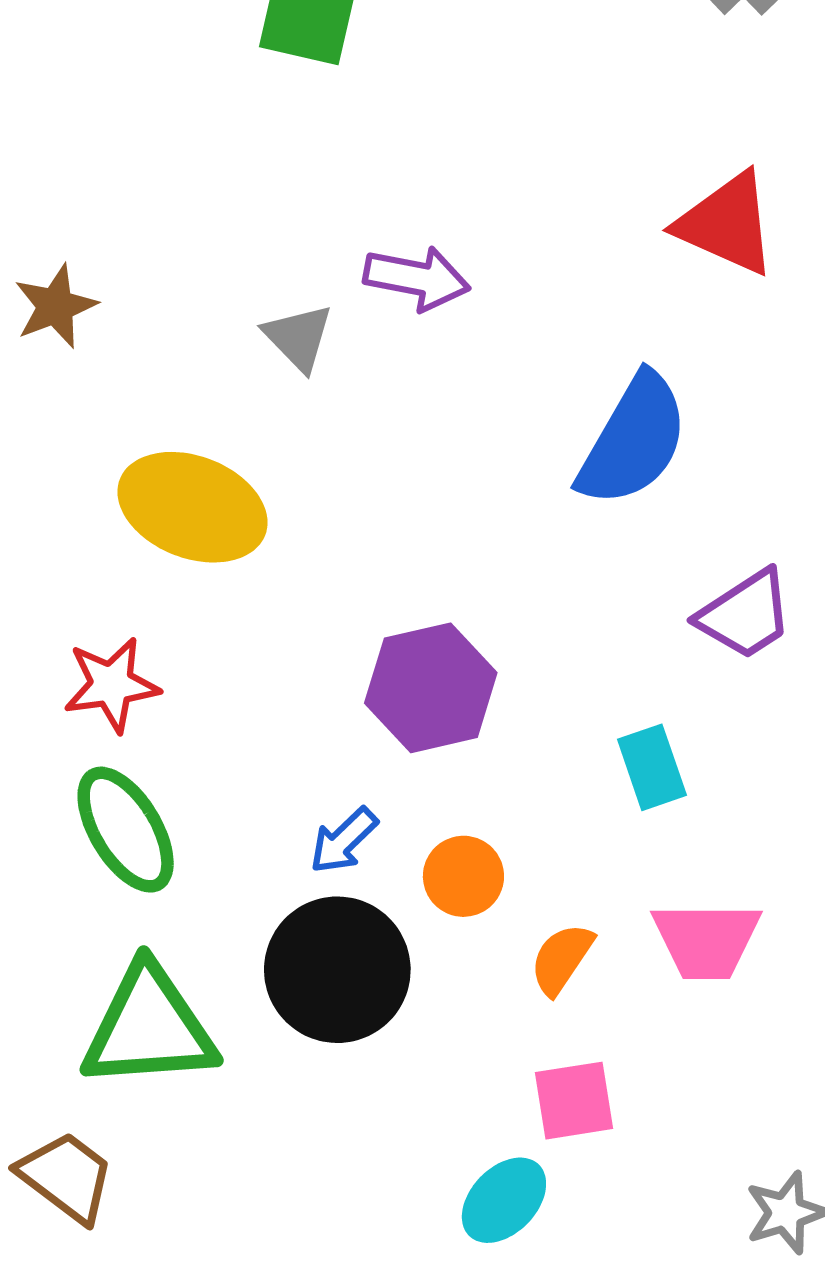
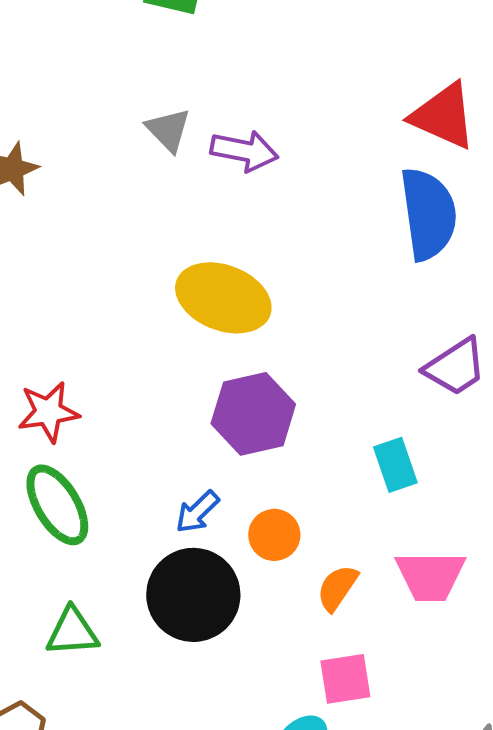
gray triangle: (298, 337) -> (168, 130), moved
blue semicircle: (633, 440) -> (428, 214), moved, turned -38
yellow ellipse: (192, 507) -> (223, 298), moved
green triangle: (149, 1027) -> (72, 632), size x0.6

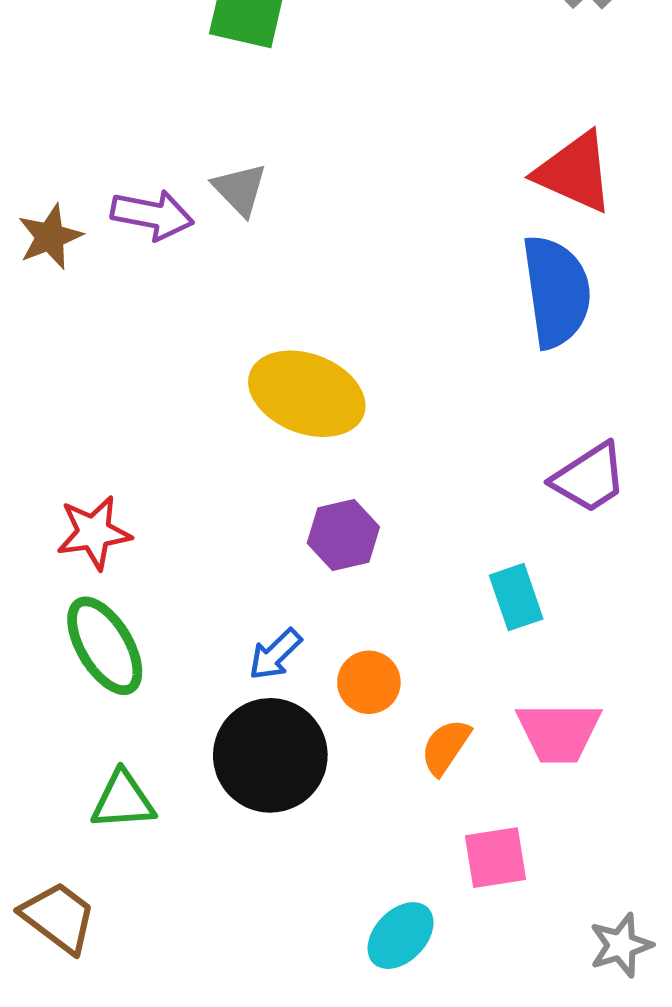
purple arrow: (244, 151) -> (152, 215), moved
purple hexagon: (253, 414) -> (343, 535), size x0.7
pink square: (345, 679) -> (496, 858), moved

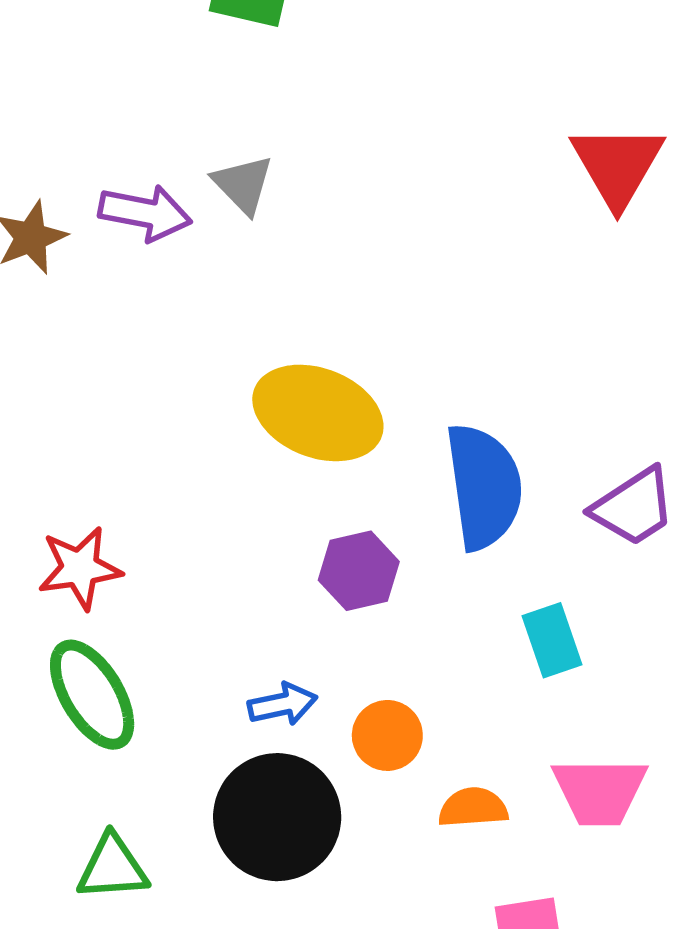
red triangle: (575, 172) -> (617, 165), turned 36
blue semicircle: (556, 292) -> (484, 486), moved
blue arrow: (275, 654) -> (283, 704), turned -148
orange semicircle: (446, 747) -> (473, 808), turned 52

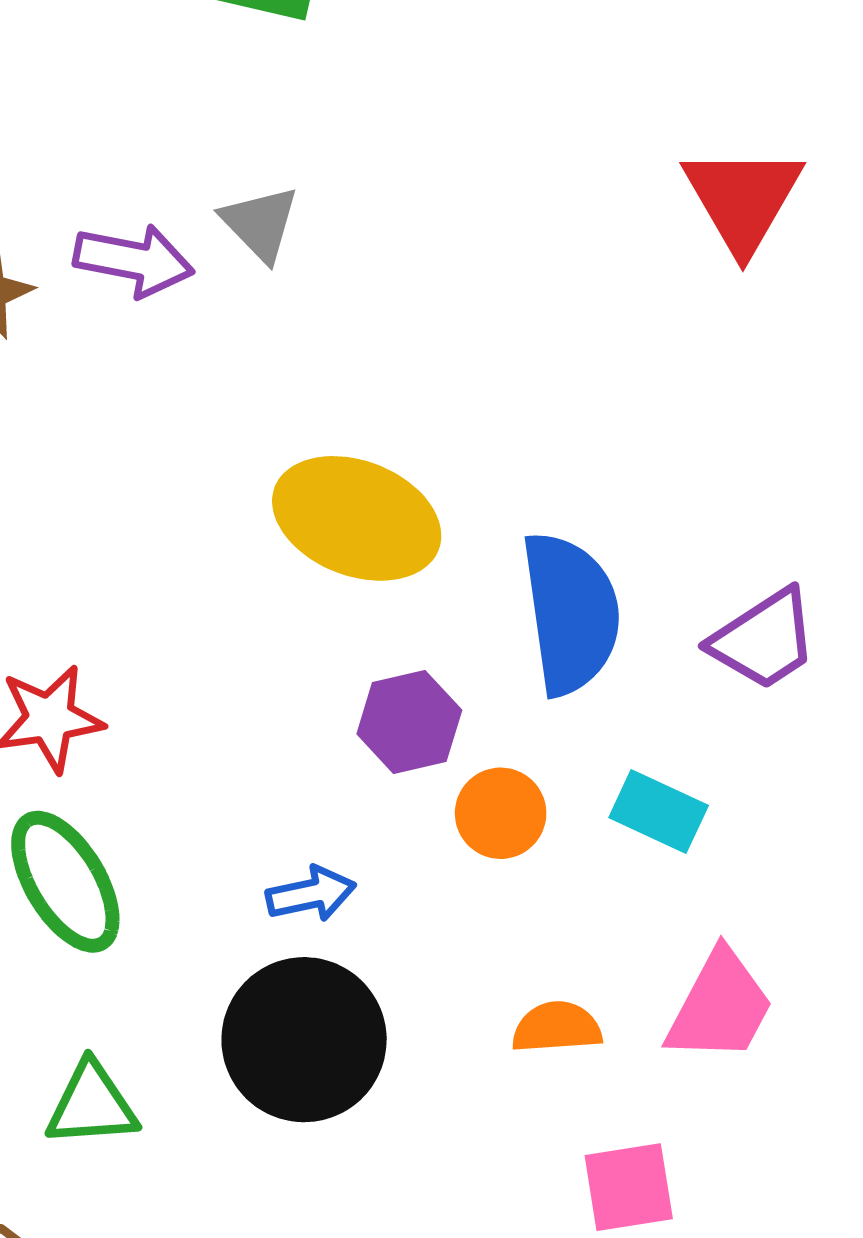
cyan rectangle: (552, 640) -> (659, 812), turned -46
orange circle: (387, 735) -> (501, 813), moved
pink trapezoid: (600, 791) -> (720, 1006), turned -62

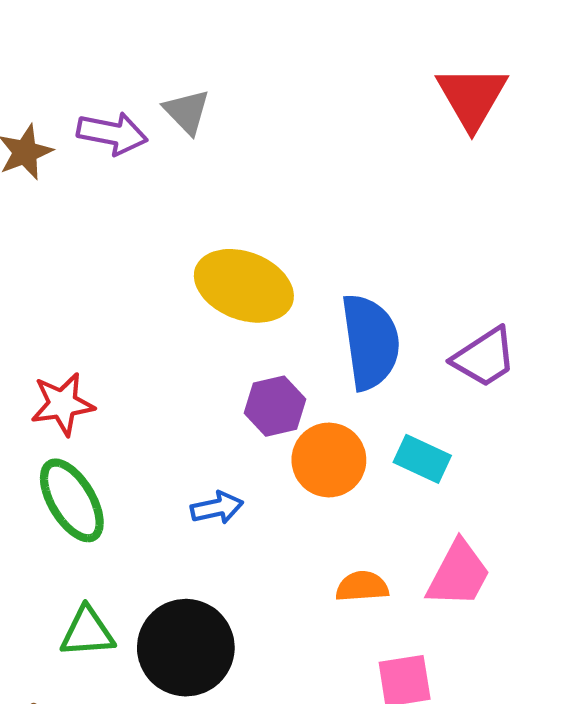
orange circle: (501, 813) -> (329, 460), size x1.4
black circle: (304, 1040) -> (186, 648), moved

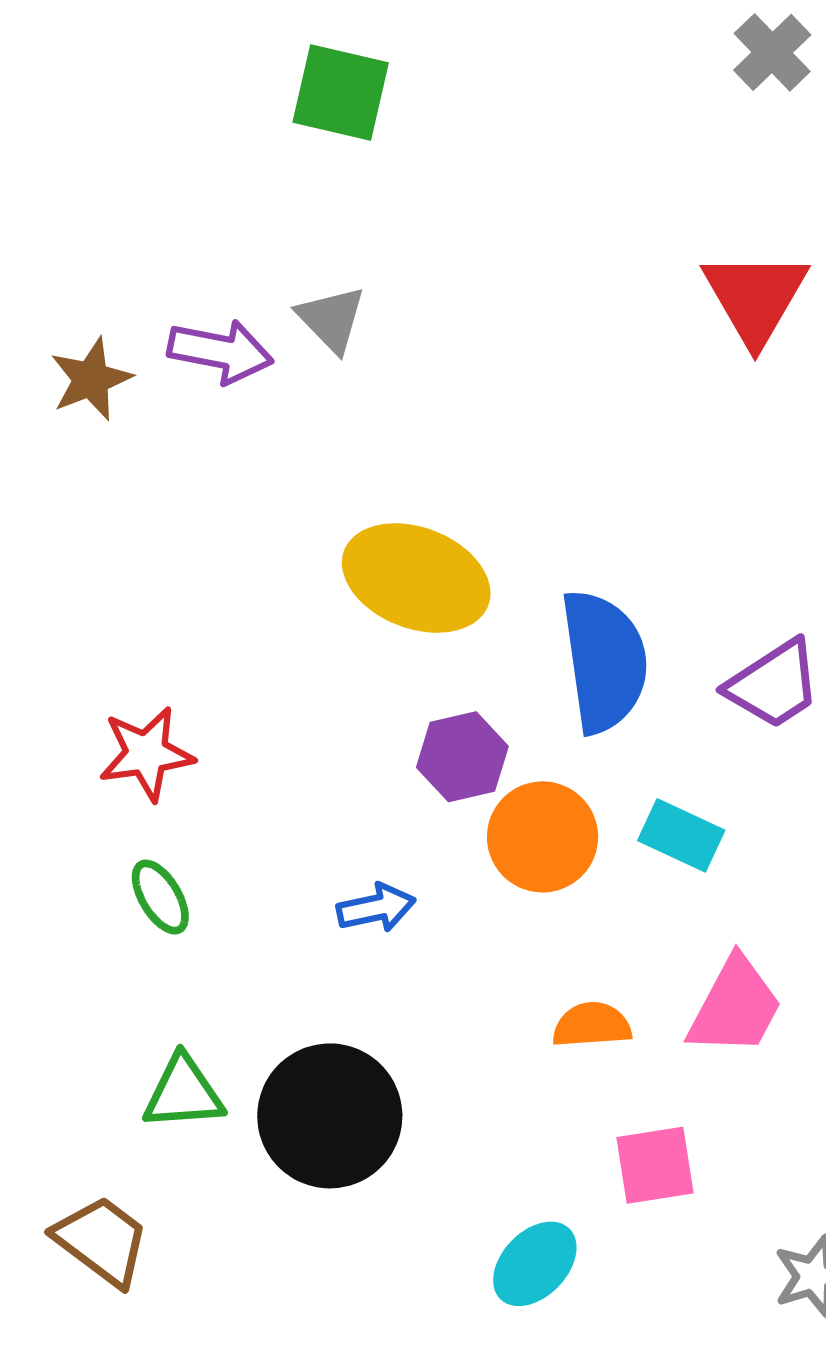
green ellipse: (72, 500) -> (160, 897), size x0.6

